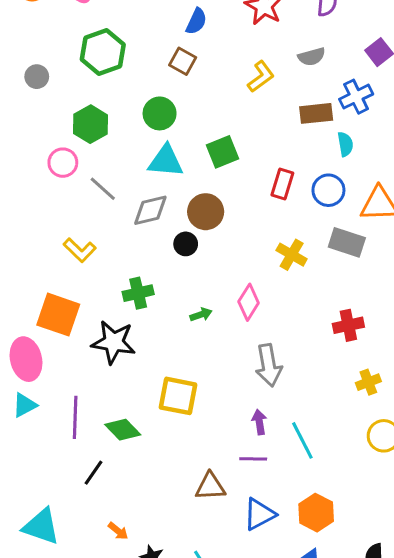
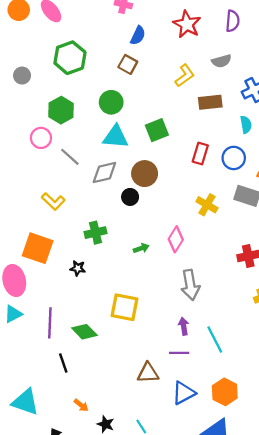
brown rectangle: (316, 113) -> (210, 102), moved
black star: (114, 342) -> (78, 268), size x0.5
black line: (94, 473) -> (63, 363), turned -54

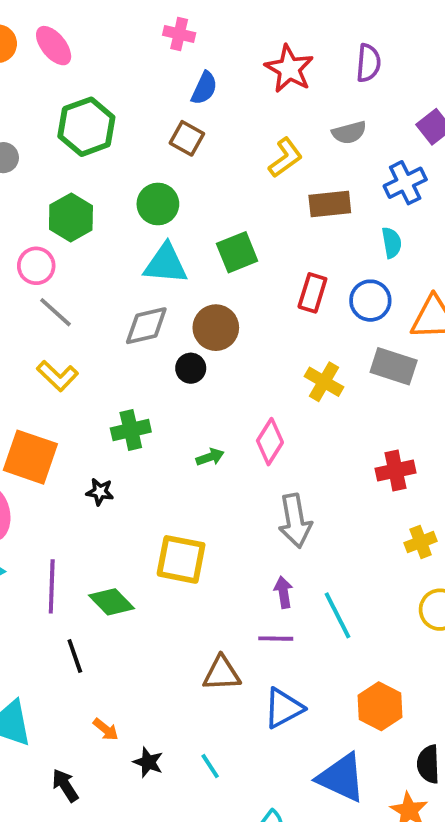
gray line: (70, 157) -> (56, 312), moved
orange hexagon: (225, 392) -> (380, 706), moved

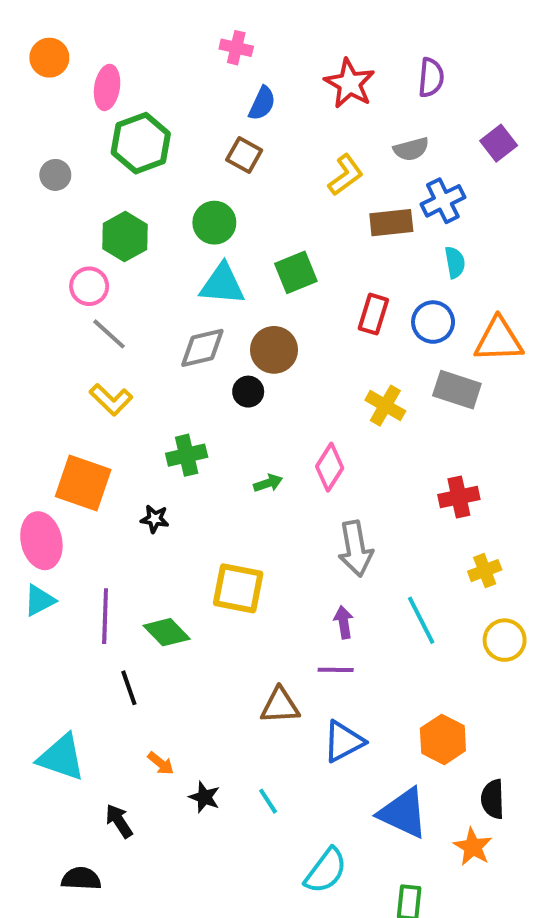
pink ellipse: (54, 46) -> (107, 87), moved, turned 48
blue cross: (405, 183) -> (443, 201), moved
cyan line: (338, 615) -> (421, 620), moved

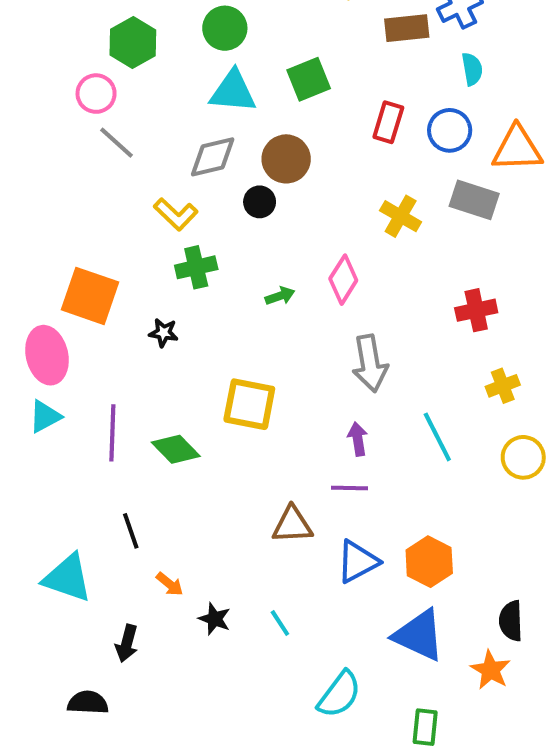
yellow L-shape: (111, 400) -> (176, 214), moved
black line: (129, 688) -> (131, 531), moved
orange hexagon: (443, 739) -> (429, 562), moved
black arrow: (119, 821) -> (127, 643), turned -132

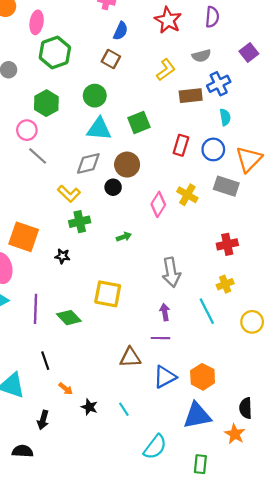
orange triangle: (517, 149) -> (249, 159), turned -44
pink diamond: (343, 280) -> (158, 204), moved
yellow cross: (503, 386) -> (225, 284), moved
blue triangle: (419, 635) -> (197, 416), turned -36

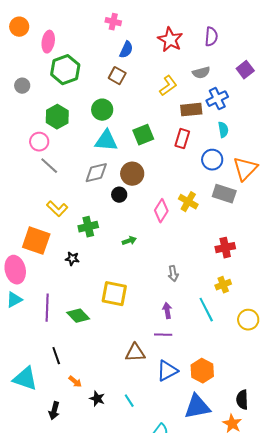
red rectangle: (181, 145) -> (182, 139), moved
yellow L-shape: (69, 194) -> (57, 209), moved
gray arrow: (171, 272) -> (173, 274), size x0.6

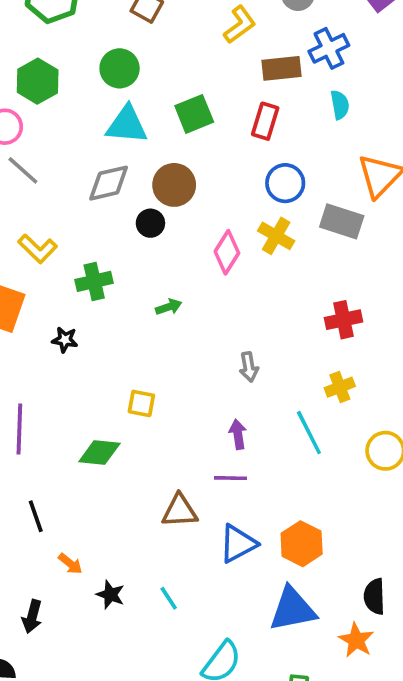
blue circle: (212, 160) -> (285, 183), moved
yellow square: (114, 294) -> (141, 403), size x0.6
green diamond: (78, 316) -> (99, 453), moved, turned -40

